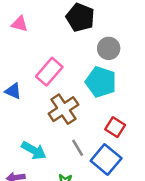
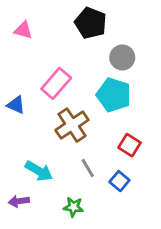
blue square: (106, 159) -> (119, 181), size x0.6

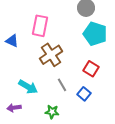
pink rectangle: (56, 83) -> (40, 26), turned -30
cyan pentagon: (114, 95) -> (95, 34), moved

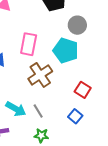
cyan pentagon: (95, 34) -> (66, 51), moved
gray line: (62, 85) -> (38, 111), moved

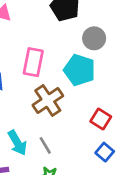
cyan arrow: (16, 109) -> (17, 143), turned 30
blue square: (75, 116) -> (105, 152), moved

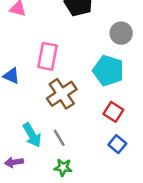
gray circle: (94, 38) -> (121, 33), moved
cyan pentagon: (80, 70) -> (108, 71), moved

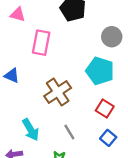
pink rectangle: (48, 56) -> (41, 43), moved
gray line: (59, 138) -> (69, 132), moved

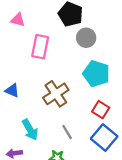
gray circle: (112, 37) -> (86, 38), moved
blue triangle: (12, 76) -> (12, 90), moved
blue square: (108, 138) -> (104, 138), size x1.6

